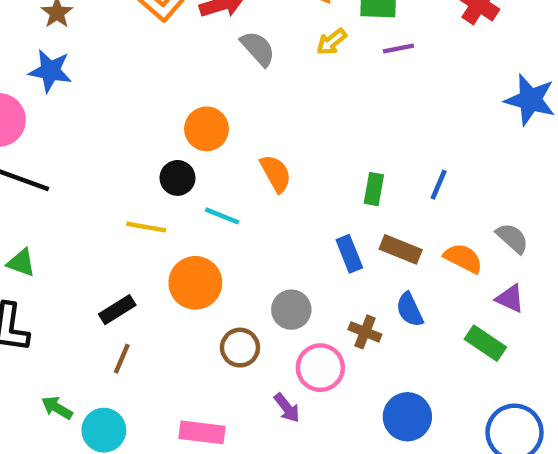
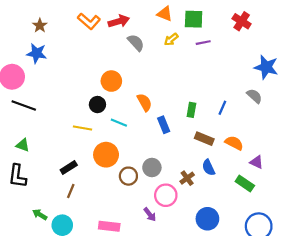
gray semicircle: (512, 238) -> (254, 96), moved
blue rectangle: (349, 254) -> (164, 125), moved
brown cross: (365, 332) -> (187, 178), turned 32
brown circle: (240, 348) -> (128, 176), moved

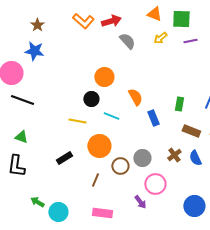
brown cross: (187, 178) -> (174, 155), moved
brown line: (71, 191) -> (95, 180), moved

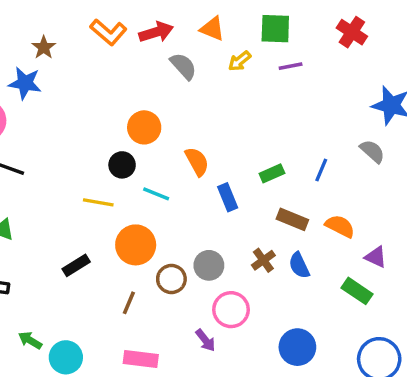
orange triangle: (154, 14) -> (212, 29), moved
brown star: (37, 25) -> (44, 47), moved
green rectangle: (179, 104) -> (272, 173), turned 56

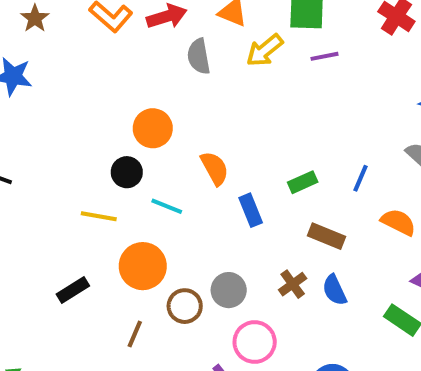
brown star: (44, 47) -> (35, 18), moved
yellow arrow: (240, 61) -> (265, 50), size x1.4
gray semicircle: (183, 66) -> (199, 56), turned -148
orange semicircle: (340, 226) -> (398, 222), moved

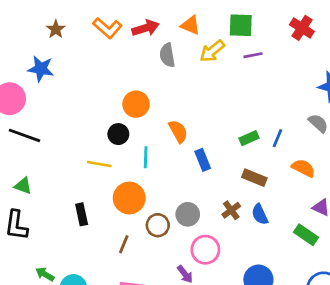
green rectangle: (303, 182) -> (249, 138), moved
cyan line: (167, 206) -> (146, 157), turned 70
black rectangle: (73, 290) -> (82, 214), turned -70

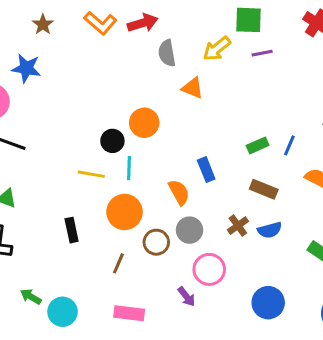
orange triangle: (190, 25) -> (193, 88), moved
orange circle: (136, 104) -> (144, 123), moved
orange semicircle: (178, 131) -> (179, 192), moved
cyan line: (146, 157) -> (129, 168), moved
blue semicircle: (260, 214) -> (270, 230), turned -80

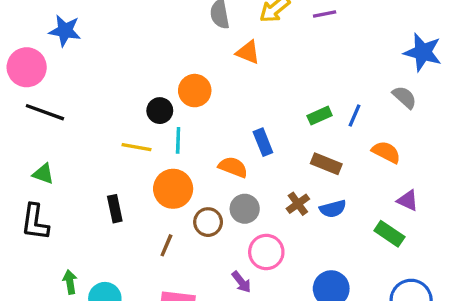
orange semicircle: (179, 192) -> (233, 167), turned -40
green arrow: (31, 297) -> (70, 282), turned 50

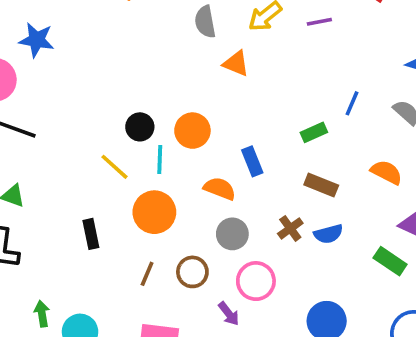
orange circle: (195, 91) -> (192, 131), moved
blue line: (355, 116) -> (352, 103), moved
yellow line: (136, 147) -> (114, 167), turned 32
brown circle: (208, 222) -> (192, 272), moved

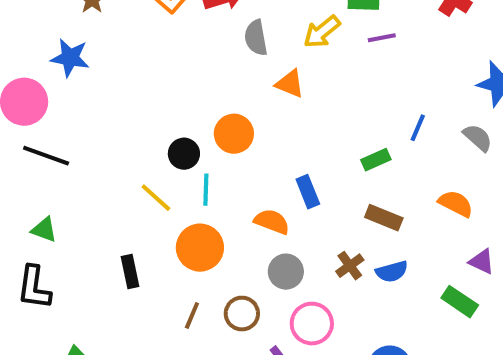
orange circle: (192, 131) -> (234, 134), moved

